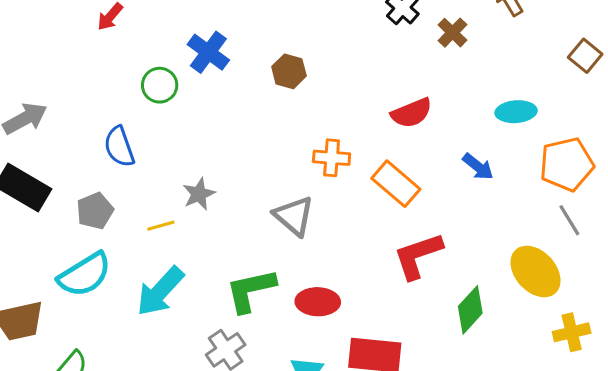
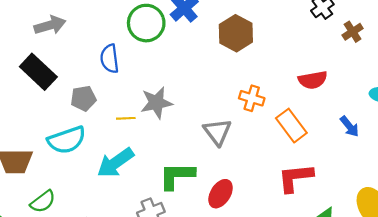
brown hexagon: (289, 71) -> (236, 33), size x1.5
green circle: (160, 85) -> (146, 23), size x1.5
gray star: (199, 194) -> (156, 103), size x1.4
red ellipse: (318, 302) -> (221, 194), turned -72

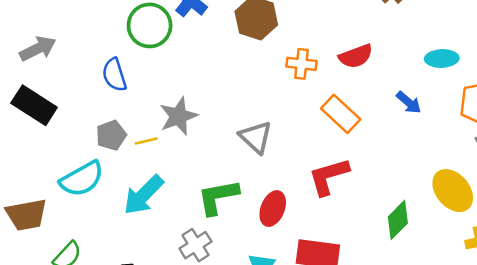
gray pentagon: (83, 98) -> (111, 135), moved
orange cross: (252, 98) -> (302, 64), moved
red L-shape: (295, 178) -> (329, 176), moved

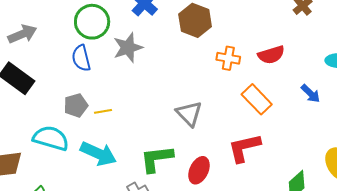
green circle: (150, 25) -> (92, 22), moved
gray star: (178, 116) -> (128, 48), moved
cyan semicircle: (82, 179) -> (51, 138), turned -138
cyan arrow: (143, 195) -> (98, 154), turned -114

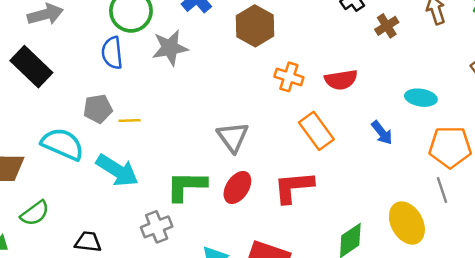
red ellipse: (199, 170) -> (237, 188), moved

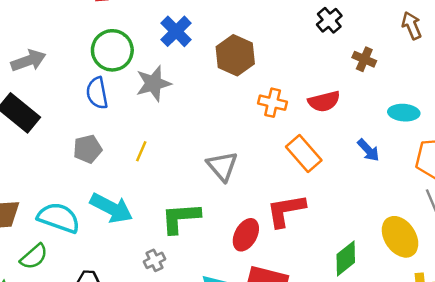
brown cross: (387, 26) -> (364, 59), moved, turned -30
yellow line: (130, 120) -> (141, 151), moved, turned -60
cyan semicircle: (63, 144) -> (59, 218), moved
red ellipse: (237, 188) -> (246, 235), moved
gray cross: (157, 227) -> (155, 260), size x0.7

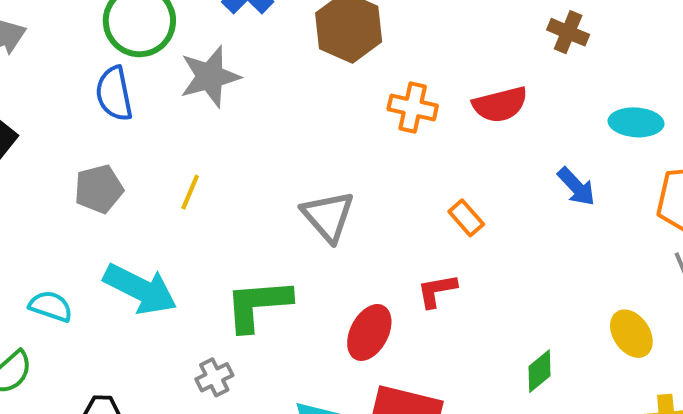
orange rectangle: (304, 154) -> (466, 218), moved, size x0.6
red L-shape: (286, 211) -> (437, 291), size x0.6
cyan semicircle: (59, 218) -> (51, 306), size x0.6
yellow ellipse: (400, 237) -> (631, 334), size x0.7
green diamond: (346, 258) -> (540, 371), size x0.7

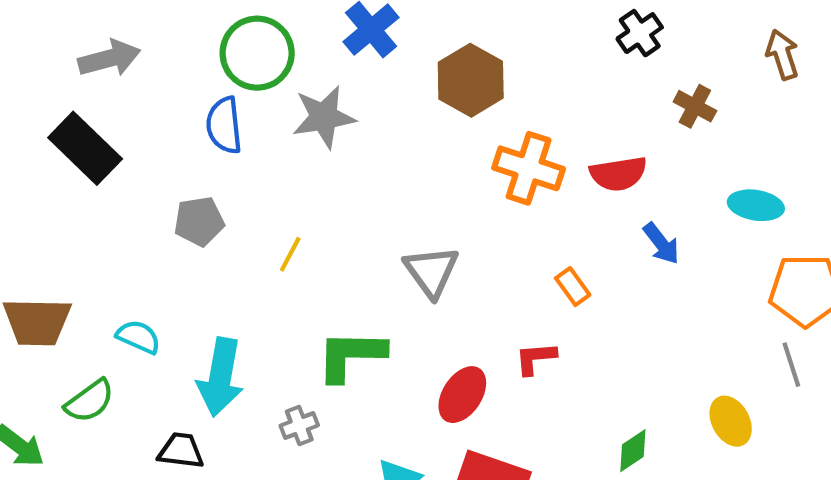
orange cross: (413, 107) -> (529, 168), size x1.4
blue arrow: (576, 187) -> (661, 243), moved
yellow line: (190, 192) -> (290, 254), moved
cyan arrow: (140, 289) -> (220, 377), moved, turned 68

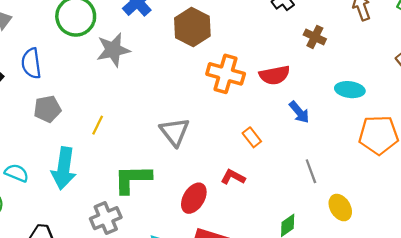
blue semicircle: (224, 125) -> (31, 63), moved
red L-shape: (536, 358) -> (233, 177), turned 35
gray line: (791, 365) -> (311, 171), moved
cyan arrow: (220, 377) -> (64, 168), moved
gray cross: (299, 425) -> (106, 218), size x1.5

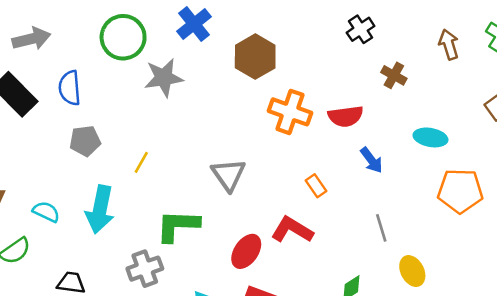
red L-shape: (233, 177) -> (292, 230), size x1.5

